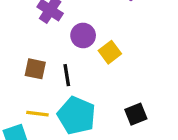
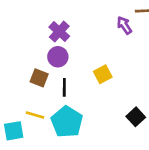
purple circle: (83, 35) -> (58, 57), moved
black square: (136, 114) -> (136, 117), moved, turned -30

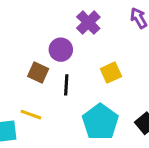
purple cross: (59, 32) -> (88, 23), moved
cyan pentagon: (67, 122) -> (100, 122), moved

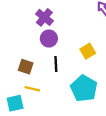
purple cross: (88, 23) -> (44, 17), moved
brown square: (38, 72) -> (26, 67), moved

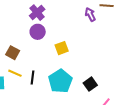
yellow square: (88, 51) -> (62, 48), moved
black line: (56, 64) -> (33, 78), moved

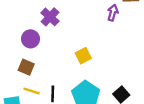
purple arrow: (90, 15) -> (113, 13), turned 48
purple circle: (38, 32) -> (31, 39), moved

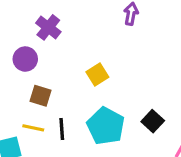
brown square: (26, 67) -> (40, 96), moved

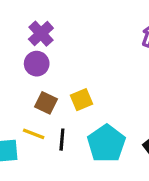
purple cross: (48, 27) -> (41, 34), moved
yellow square: (97, 74) -> (81, 100), moved

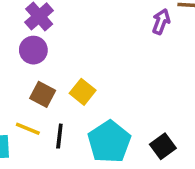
yellow square: (81, 100) -> (83, 92), turned -30

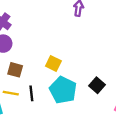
yellow square: (83, 92) -> (53, 64), moved

